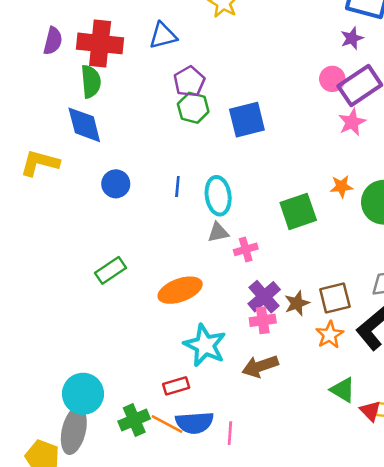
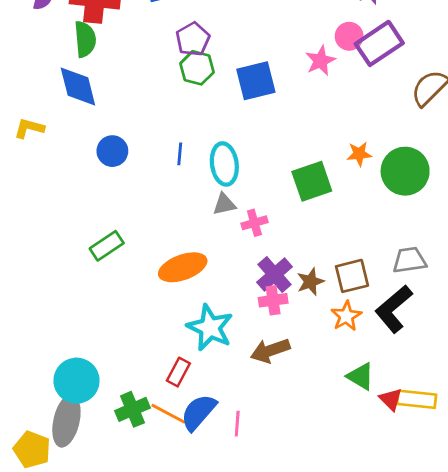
pink star: (352, 122) -> (320, 61), moved
yellow L-shape: (40, 163) -> (29, 128), size x0.7
red rectangle: (176, 386) -> (178, 372), turned -45
blue semicircle: (195, 423) -> (198, 412), turned 135

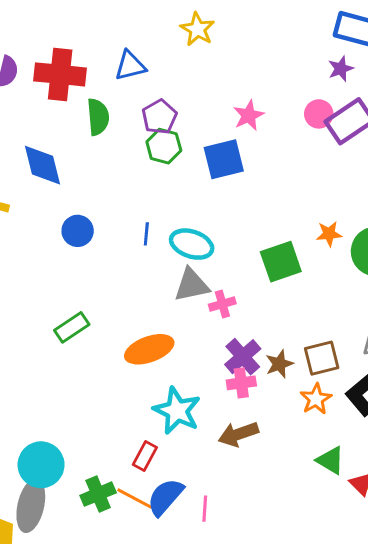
green semicircle: (85, 39) -> (98, 117), moved
pink star: (320, 61) -> (249, 115), moved
cyan ellipse: (224, 164) -> (192, 244), turned -63
gray triangle: (224, 204) -> (192, 285), size x1.5

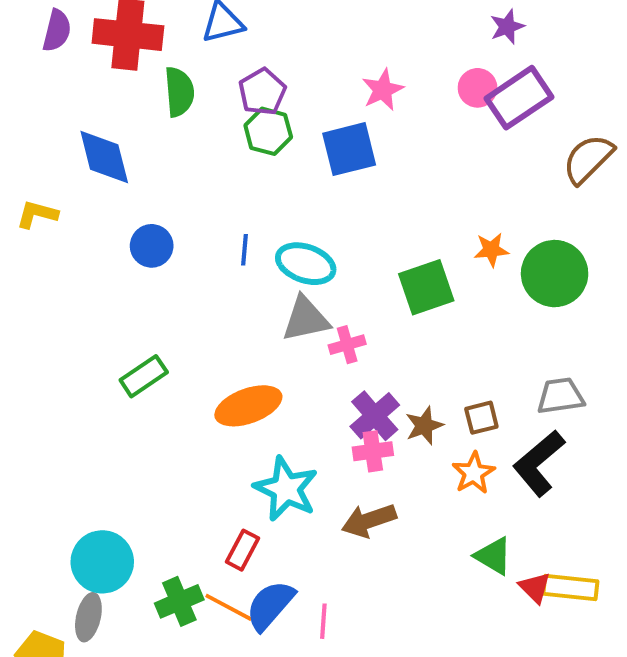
brown square: (322, 358) -> (481, 418), size x0.7
gray ellipse: (31, 506) -> (88, 617), size x0.7

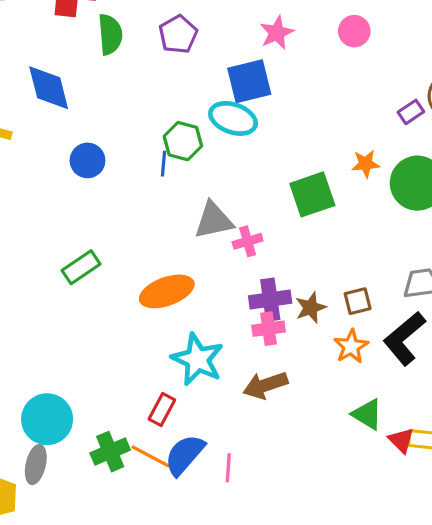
purple rectangle: (519, 98) -> (411, 112), moved, size x0.5
green hexagon: (268, 131) -> (183, 141), moved
cyan ellipse: (306, 264) -> (233, 118), moved
purple cross: (375, 416) -> (270, 300), turned 33

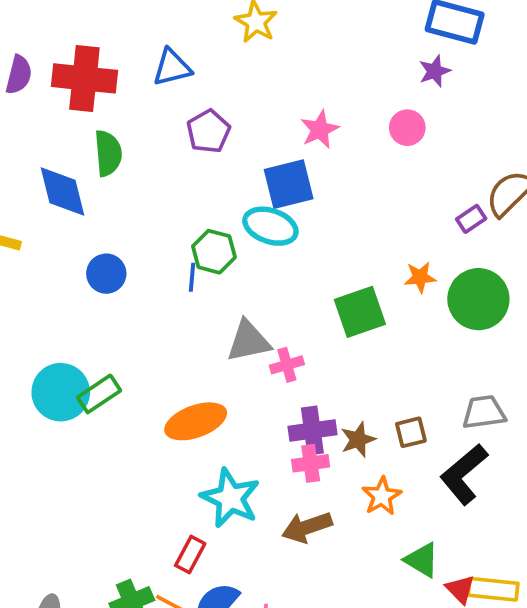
green semicircle: (110, 34) -> (108, 153), moved
orange star: (351, 346) -> (382, 496), moved
cyan circle: (47, 419) -> (61, 392), moved

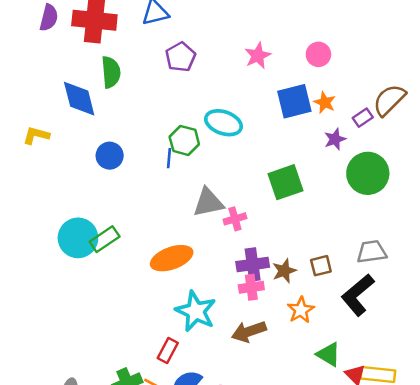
purple star: (435, 71) -> (335, 139), moved
blue square: (289, 184) -> (294, 101), moved
orange star: (420, 277) -> (325, 102), moved, turned 30

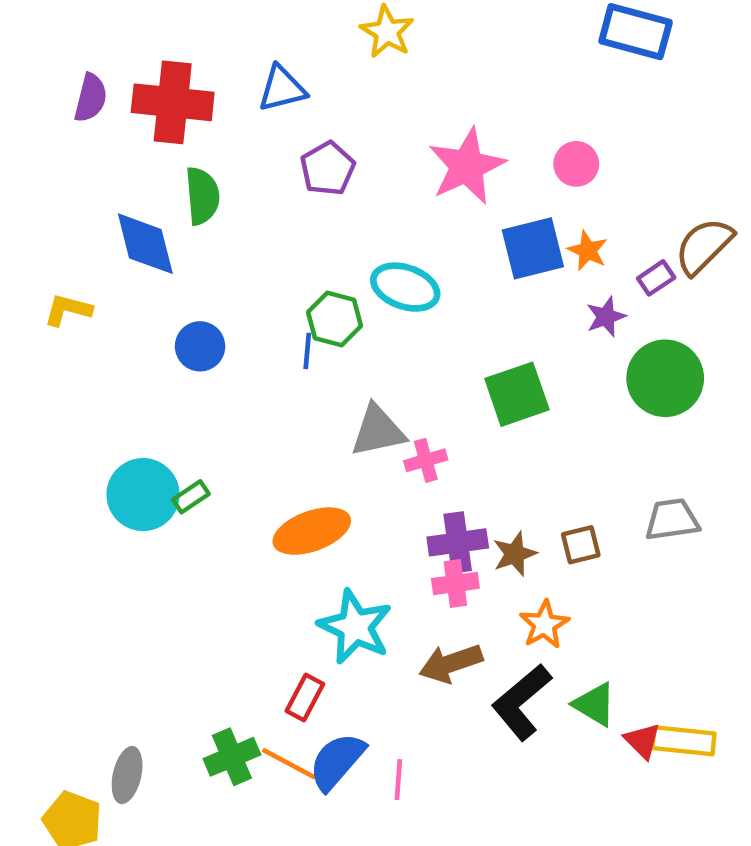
pink star: (258, 56) -> (467, 166), size x1.6
green rectangle: (105, 239) -> (191, 497), size x0.7
black L-shape: (358, 295) -> (522, 702), moved

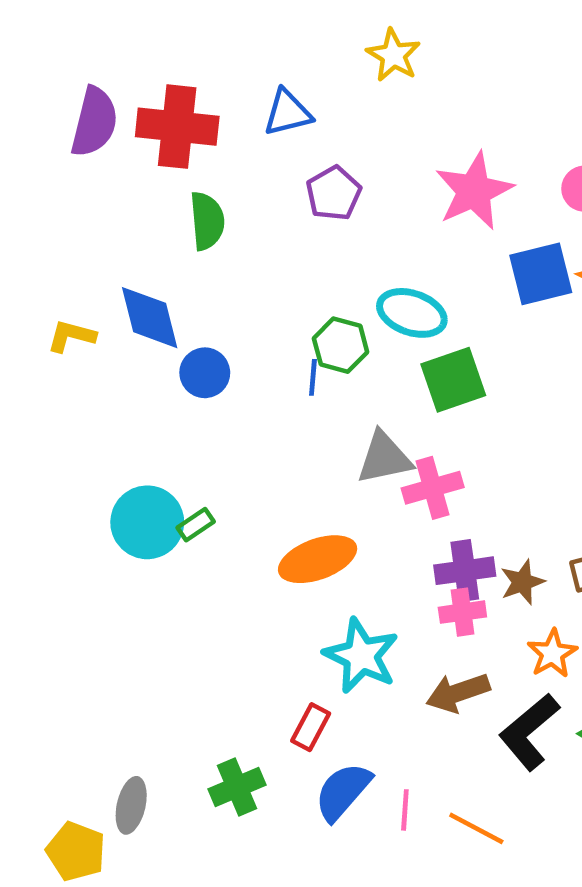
purple semicircle: (91, 98) -> (94, 122), size x1.4
blue diamond: (145, 244) -> (150, 318), moved
green square: (517, 394) -> (453, 380), moved
pink cross: (426, 460) -> (433, 488), size x1.4
orange line: (289, 764) -> (476, 828), moved

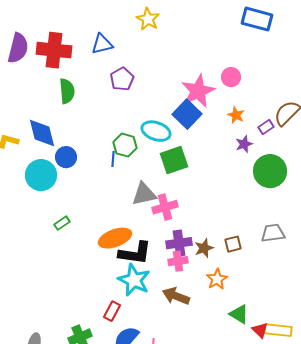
pink star: (474, 191) -> (198, 91), moved
blue square: (541, 274) -> (187, 114), moved, turned -32
cyan circle: (147, 522) -> (41, 175), moved
brown arrow: (458, 693) -> (176, 296), turned 40
black L-shape: (529, 732) -> (135, 253), moved, turned -132

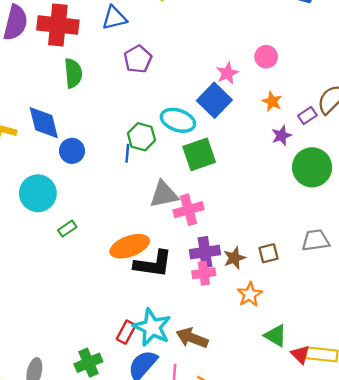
pink star: (198, 91) -> (227, 73), size x0.6
cyan circle: (41, 175) -> (38, 193), moved
cyan star: (134, 280) -> (152, 327), moved
brown arrow: (176, 296) -> (192, 338), moved

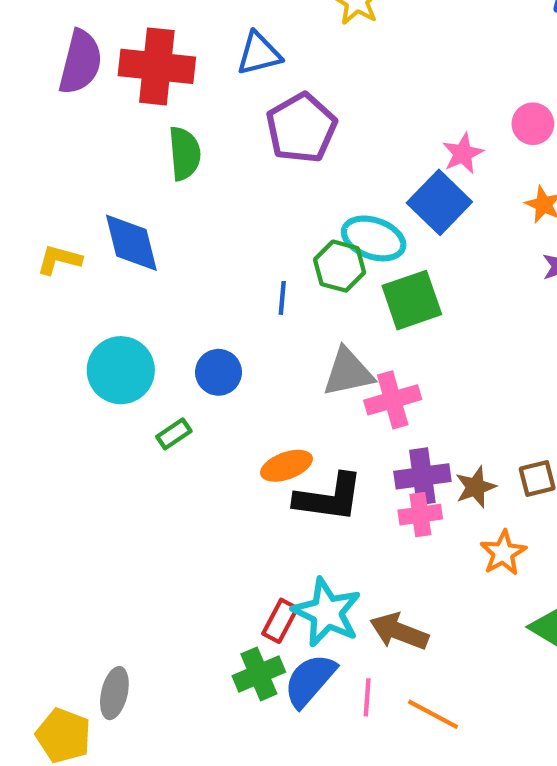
purple pentagon: (138, 59) -> (301, 128), size x1.4
green hexagon: (141, 137) -> (340, 266), moved
blue circle: (72, 151) -> (218, 372), moved
orange ellipse: (130, 246) -> (286, 466), size x0.7
green cross: (88, 363) -> (259, 674), moved

